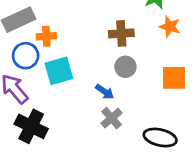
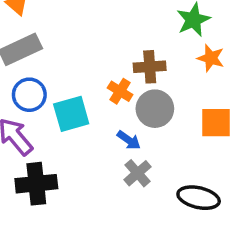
orange cross: (46, 36) -> (120, 91), moved, turned 36
gray circle: (125, 67) -> (155, 109), size x1.4
black cross: (31, 126) -> (36, 184), turned -32

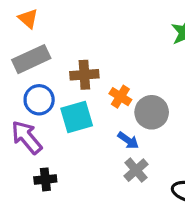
brown cross: (150, 67) -> (84, 75), moved
black cross: (36, 184) -> (45, 179), size x0.6

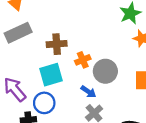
orange cross: (120, 97) -> (83, 60), turned 35
blue circle: (39, 100) -> (44, 103), moved

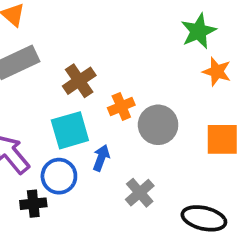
brown cross: (57, 44) -> (79, 81), turned -30
blue arrow: (88, 92) -> (101, 158), moved, turned -105

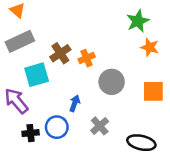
orange cross: (121, 106) -> (87, 58), moved
cyan square: (70, 130) -> (37, 75), moved
blue circle: (59, 176) -> (57, 127), moved

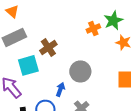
orange cross: (87, 58) -> (93, 28), moved
gray circle: (112, 82) -> (80, 71), moved

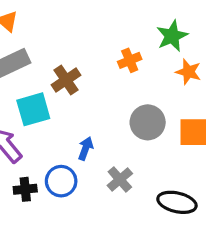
orange cross: (93, 28) -> (130, 60), moved
gray circle: (80, 71) -> (148, 122), moved

